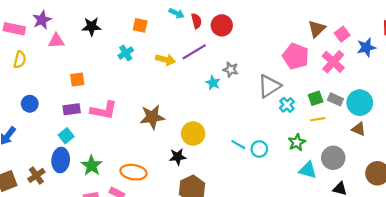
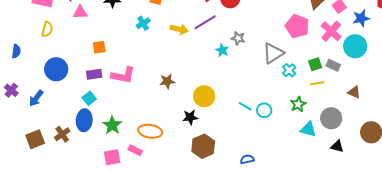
cyan circle: (360, 103) -> (355, 46), moved
blue circle: (30, 104) -> (56, 69), size x1.5
brown star: (152, 117) -> (167, 81), size x0.7

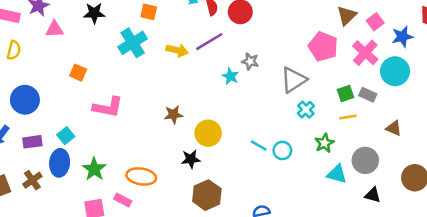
cyan cross: (143, 23) -> (133, 43), size x1.6
orange square: (99, 47) -> (78, 73), turned 32
cyan cross: (289, 70) -> (306, 110), moved
purple rectangle: (94, 74) -> (32, 142), moved
brown star: (167, 81) -> (173, 115), moved

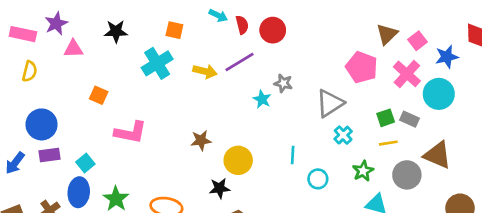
brown triangle: (394, 128) -> (437, 155), size x1.6
purple rectangle: (32, 142) -> (49, 155), moved
cyan line: (259, 146) -> (293, 155), moved, turned 63
gray circle: (365, 160) -> (407, 175), moved

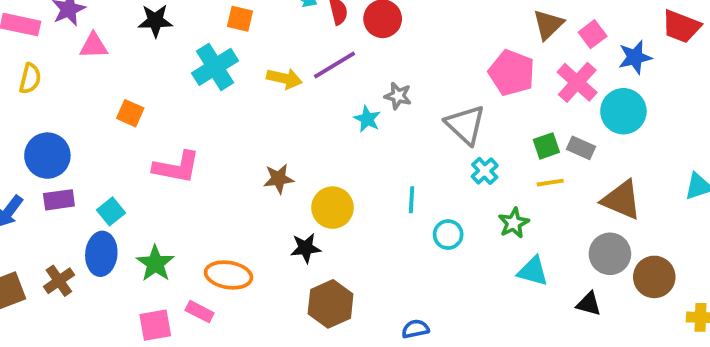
gray triangle: (330, 103) -> (465, 125), turned -44
gray circle: (407, 175) -> (610, 254), moved

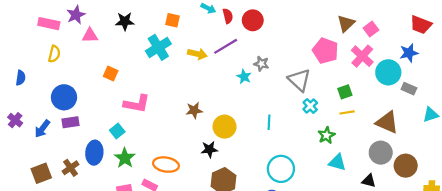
blue star: (635, 57) -> (409, 53), moved
gray rectangle: (581, 148) -> (409, 89), moved
cyan square: (111, 211) -> (117, 131), moved
cyan circle: (448, 235) -> (281, 169), moved, size x1.6

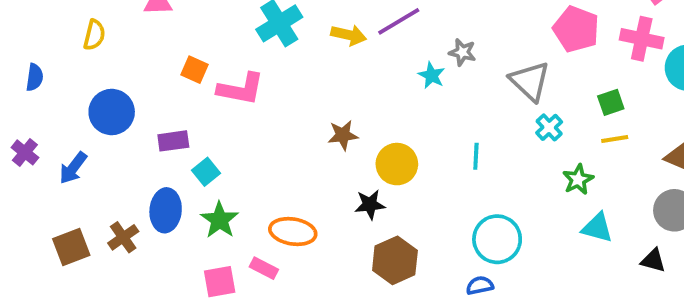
pink cross: (362, 56) -> (642, 39), turned -30
pink L-shape: (137, 104) -> (241, 89), moved
purple rectangle: (71, 122) -> (173, 141), moved

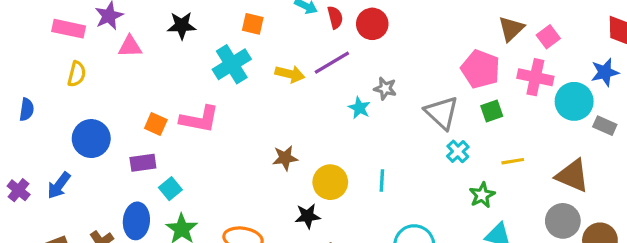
orange square: (195, 70) -> (156, 124), moved
green square: (611, 102) -> (492, 111), moved
purple cross: (25, 152) -> (19, 190), moved
cyan line: (476, 156) -> (382, 181), moved

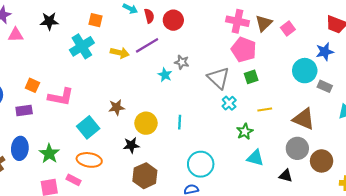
pink cross: (535, 77) -> (237, 21), moved
pink L-shape: (199, 119) -> (61, 97), moved
cyan square: (170, 189) -> (88, 127), moved, size x1.5

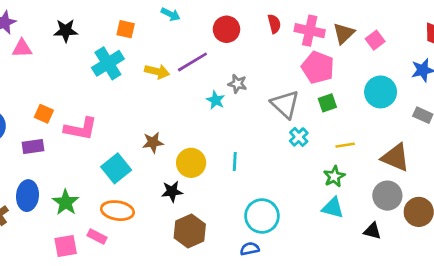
red semicircle: (149, 16) -> (274, 24), moved
cyan circle: (305, 71) -> (381, 92), moved
green star: (245, 132) -> (334, 176), moved

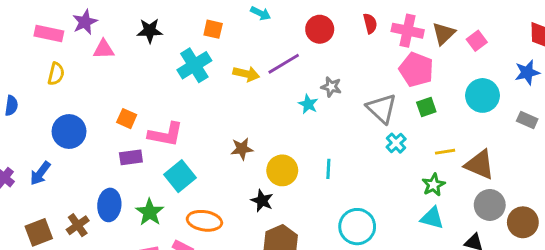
purple rectangle: (33, 146) -> (131, 157), moved
brown triangle: (396, 157) -> (480, 165), moved
cyan square: (116, 168) -> (180, 176), moved
black star: (172, 191) -> (262, 201), turned 30

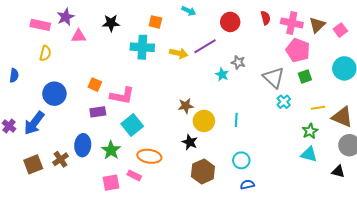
cyan cross: (194, 65) -> (142, 47), turned 35
brown star: (242, 149) -> (186, 106), moved
blue arrow: (40, 173) -> (34, 123), size x1.4
cyan circle: (357, 227) -> (241, 160), moved, size x0.7

